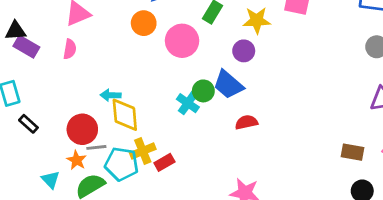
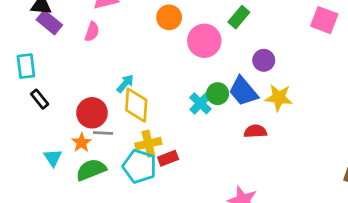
yellow star: (257, 20) -> (279, 98), moved
cyan arrow: (111, 95) -> (125, 84), turned 120
cyan pentagon: (122, 164) -> (139, 166), moved

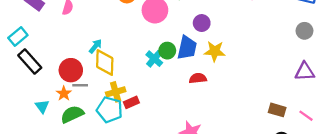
cyan rectangle: (26, 66) -> (18, 37), turned 60
blue trapezoid: (243, 91) -> (187, 48), turned -125
black rectangle: (40, 99) -> (30, 62), size x1.6

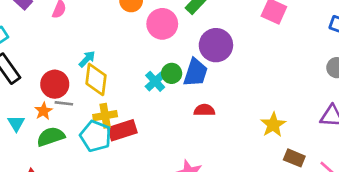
purple circle: (202, 23) -> (216, 45), size x1.6
yellow star: (215, 51) -> (273, 125), moved, turned 30
red rectangle: (131, 102) -> (122, 130), size x1.5

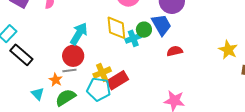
cyan arrow: (87, 59) -> (79, 34), size x1.6
blue trapezoid: (195, 73) -> (161, 25), turned -35
yellow diamond: (96, 79) -> (116, 28), moved
cyan cross: (155, 81) -> (133, 38), turned 35
red circle: (55, 84) -> (73, 56), moved

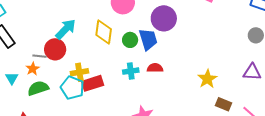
cyan cross: (133, 38) -> (131, 71), moved
gray line: (69, 71) -> (40, 56), moved

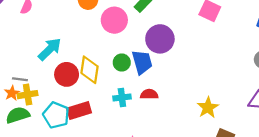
yellow diamond: (104, 32) -> (90, 70), moved
red circle: (55, 49) -> (67, 74), moved
yellow cross: (79, 72) -> (28, 95), moved

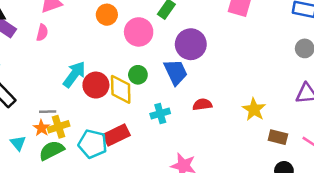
green circle: (122, 63) -> (138, 75), moved
red circle: (67, 74) -> (96, 85), moved
red semicircle: (149, 94) -> (202, 104), moved

